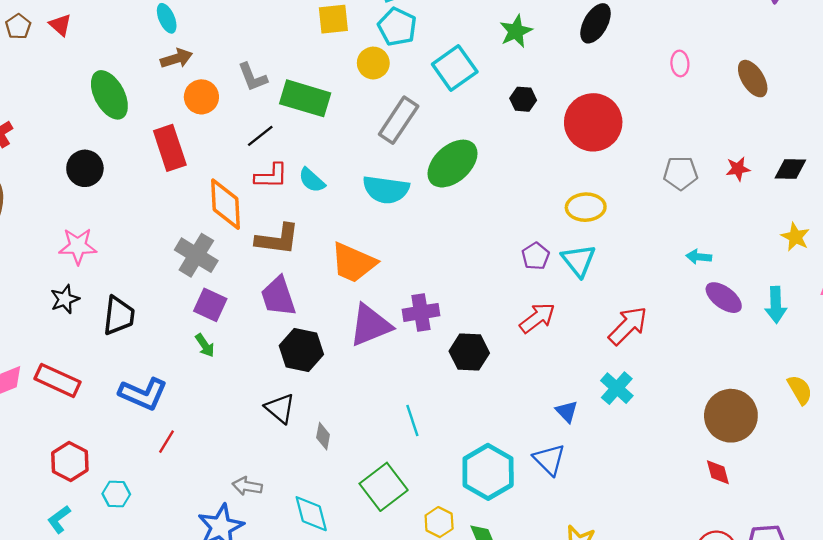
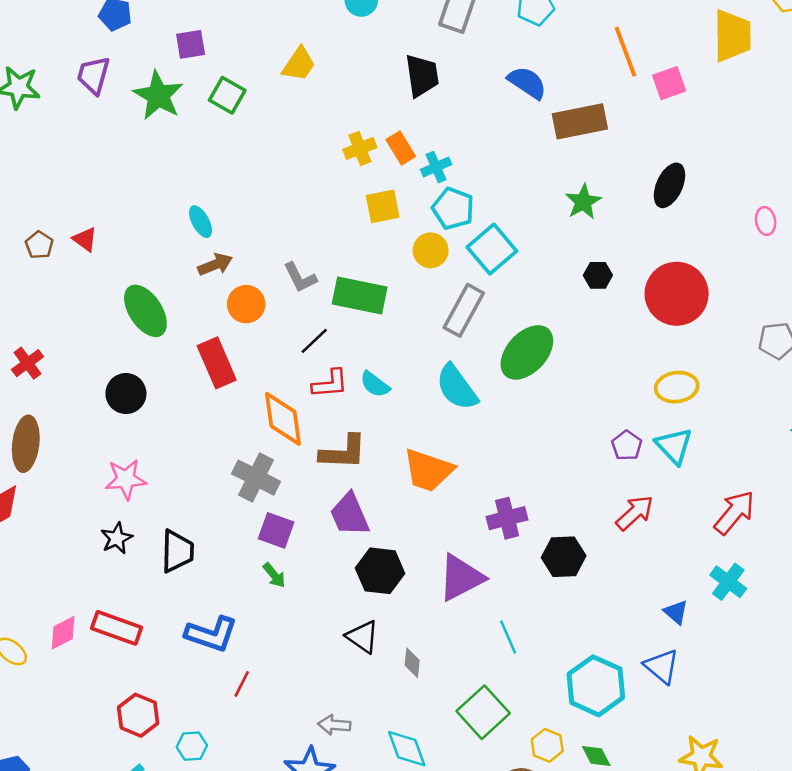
cyan square: (455, 68) -> (492, 249), moved
cyan semicircle: (386, 190) -> (457, 387), turned 51
purple triangle: (370, 325) -> (461, 578), moved

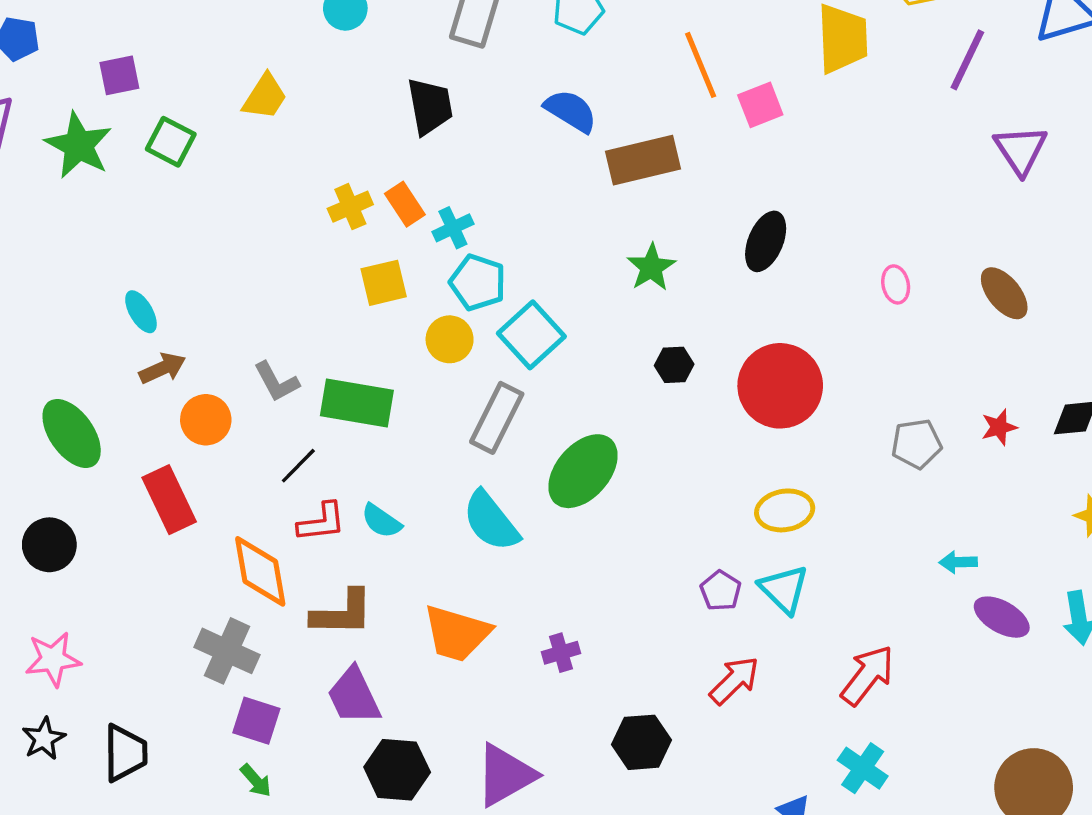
purple cross: (507, 518) -> (561, 653), moved, size x0.7

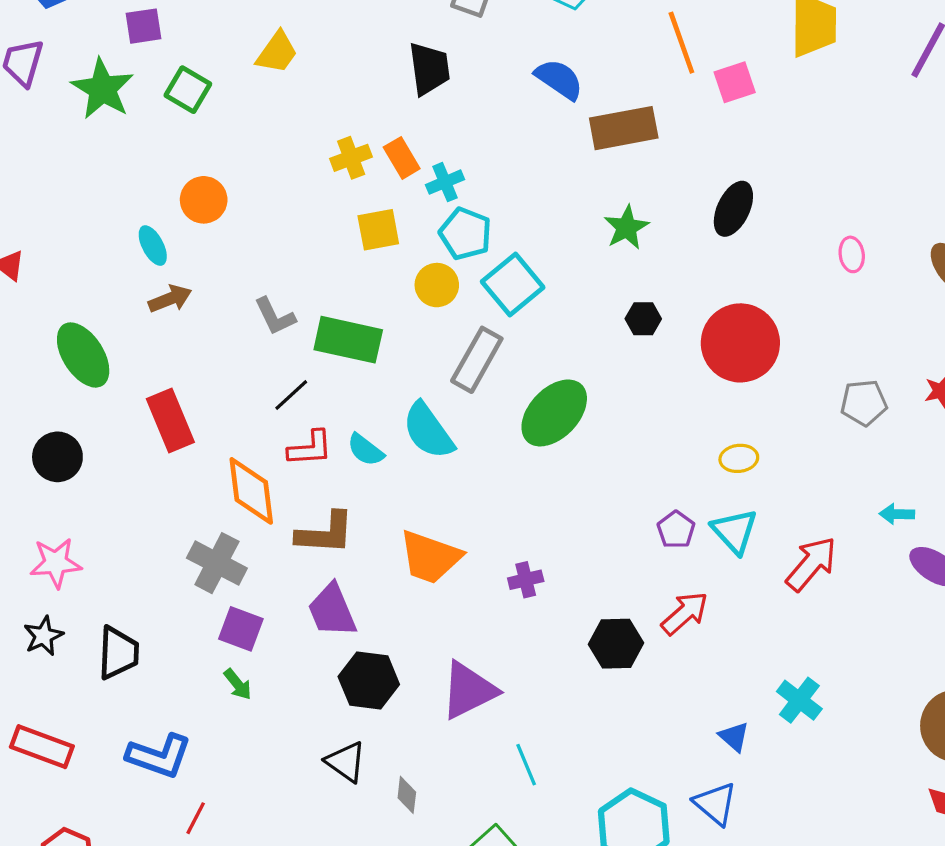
orange circle: (206, 420) -> (204, 200), moved
yellow ellipse: (785, 510) -> (739, 458), size x0.7
cyan semicircle: (491, 521) -> (428, 431), moved
red arrow: (867, 675) -> (811, 564), moved
black hexagon: (642, 742) -> (616, 644), moved

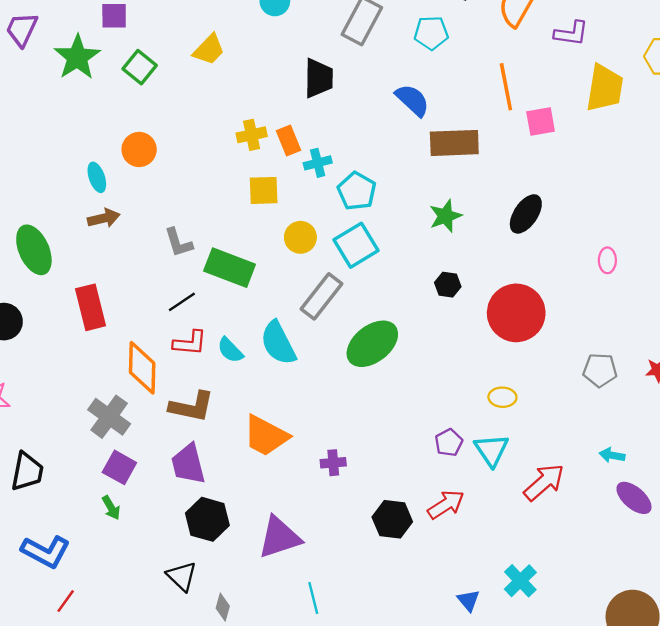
cyan pentagon: (465, 234) -> (357, 191), moved

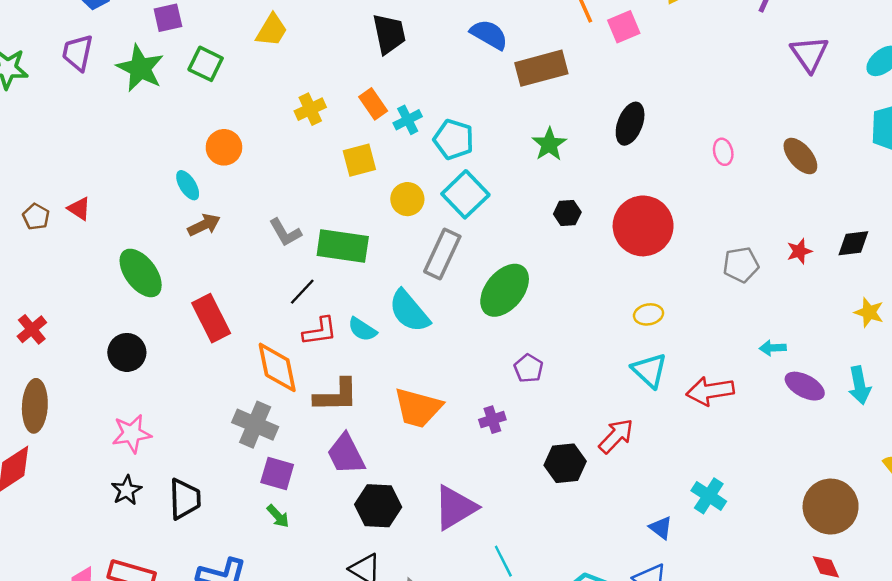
yellow cross: (252, 135) -> (310, 109), moved
purple pentagon: (449, 443) -> (528, 368), moved
red arrow: (544, 482) -> (710, 391), turned -135

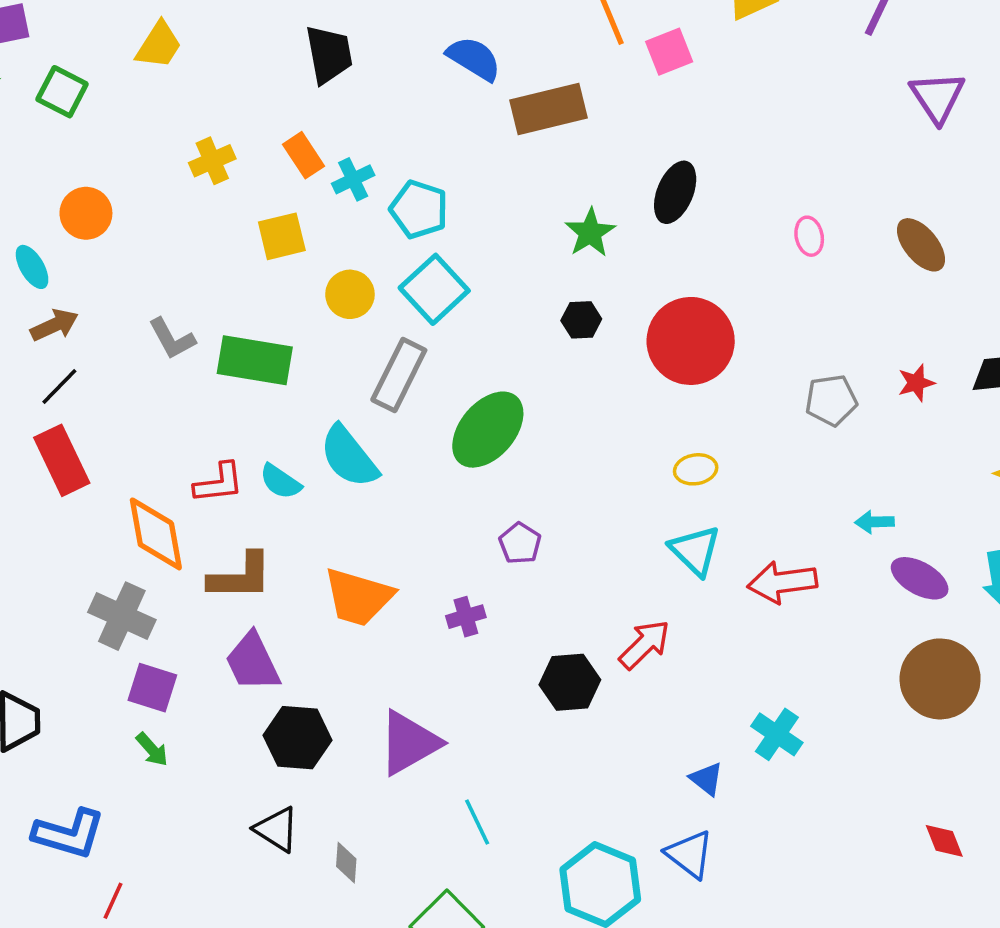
green star: (549, 144) -> (590, 233), moved
black line: (302, 292) -> (59, 386), moved
brown circle: (831, 507) -> (940, 679), moved

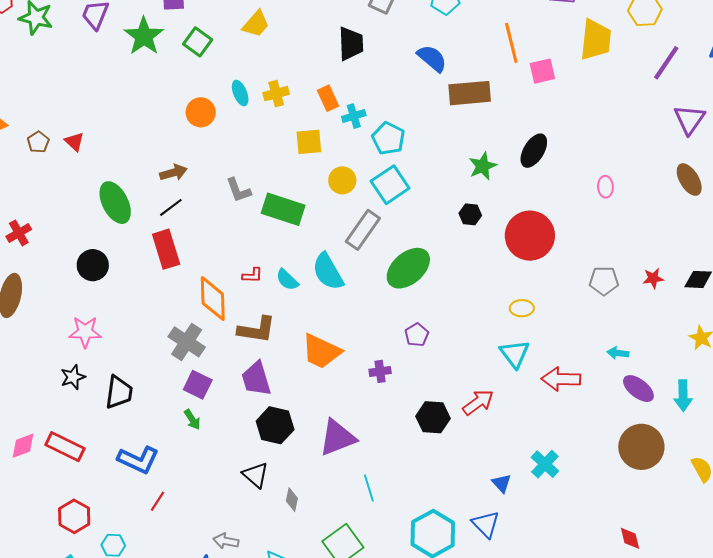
brown ellipse: (921, 245) -> (689, 180), moved
cyan ellipse: (32, 267) -> (240, 93), moved
red L-shape: (219, 483) -> (252, 275), size x0.7

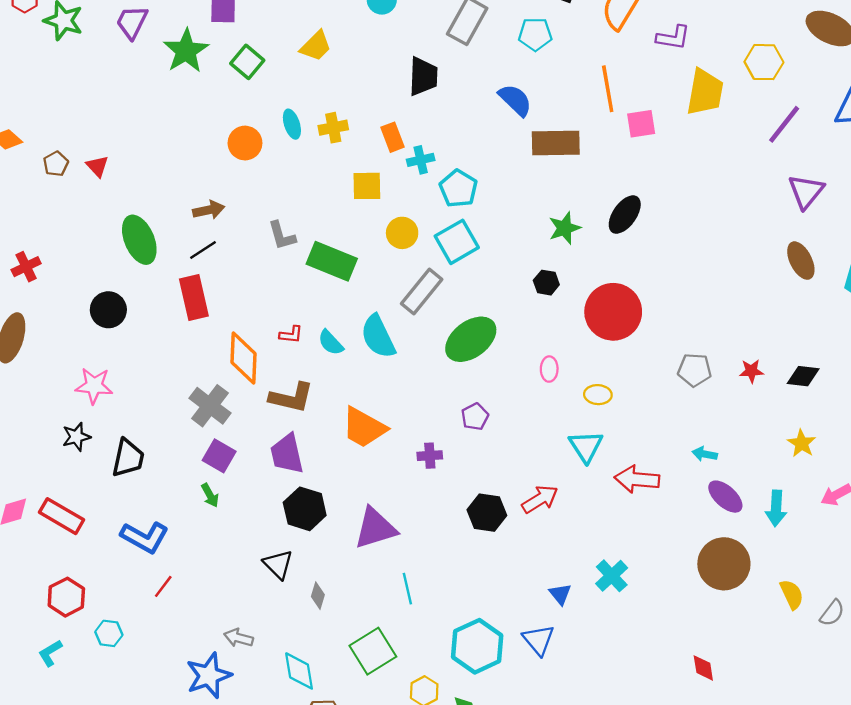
pink ellipse: (605, 187) -> (549, 369), moved

